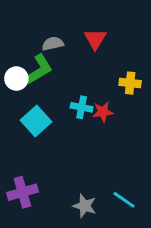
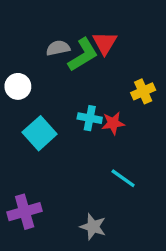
green L-shape: (39, 69) -> (83, 55), moved
yellow cross: (130, 83) -> (143, 91), turned -30
cyan line: (124, 200) -> (123, 178), moved

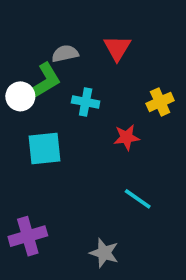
green L-shape: (83, 55) -> (45, 81), moved
cyan cross: (90, 118) -> (86, 102), moved
cyan square: (40, 133) -> (45, 149), turned 36

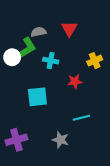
cyan square: (45, 149) -> (37, 97), moved
cyan line: (138, 199) -> (81, 118), turned -49
gray star: (104, 253) -> (61, 140), moved

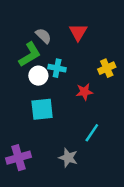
gray semicircle: (38, 32) -> (43, 36), turned 56
white circle: (12, 57) -> (38, 76), moved
cyan line: (81, 118) -> (92, 133), turned -42

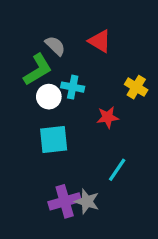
red triangle: (78, 32) -> (100, 41), turned -30
yellow cross: (107, 68) -> (136, 87), turned -35
purple cross: (18, 158) -> (65, 201), moved

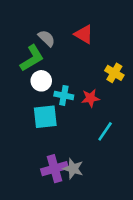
cyan cross: (73, 87) -> (64, 95), moved
cyan line: (117, 170) -> (105, 131), moved

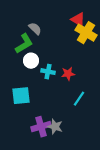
red triangle: (84, 34) -> (78, 20), moved
yellow cross: (114, 73) -> (86, 33), moved, size x1.5
cyan square: (45, 117) -> (21, 96), moved

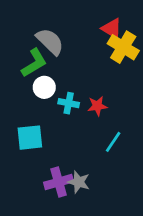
gray semicircle: (35, 29) -> (50, 41), size x1.5

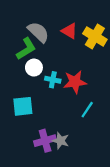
red triangle: (112, 28) -> (69, 31), moved
red star: (97, 106) -> (75, 82), size x1.5

